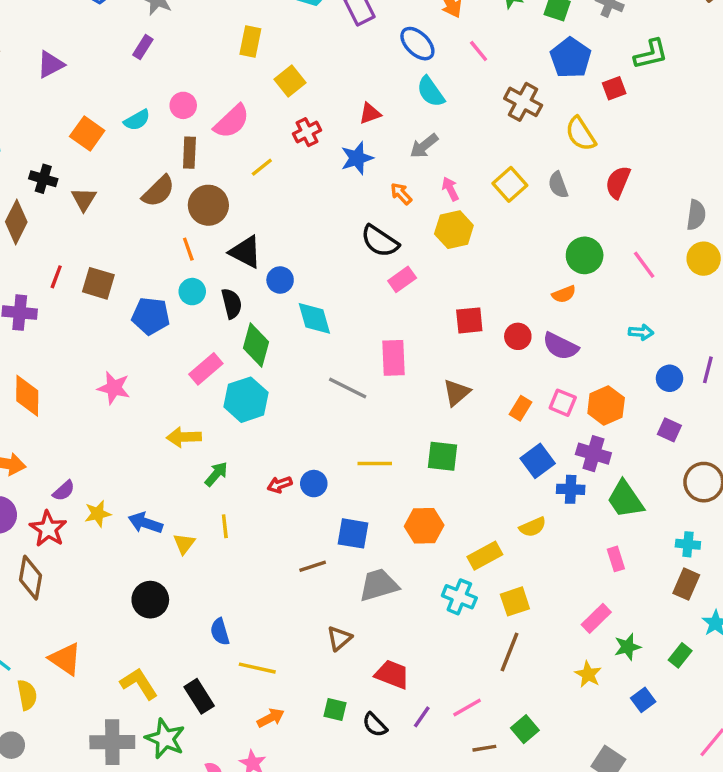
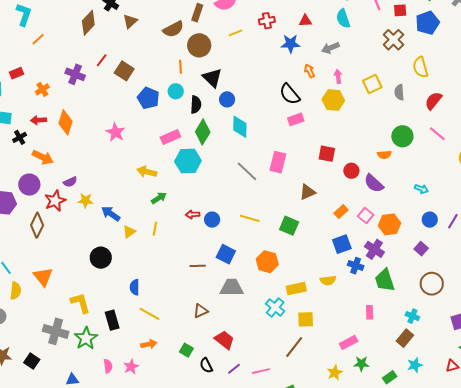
red square: (614, 88) -> (400, 10), moved
pink line: (644, 265) -> (437, 134), moved, turned -30

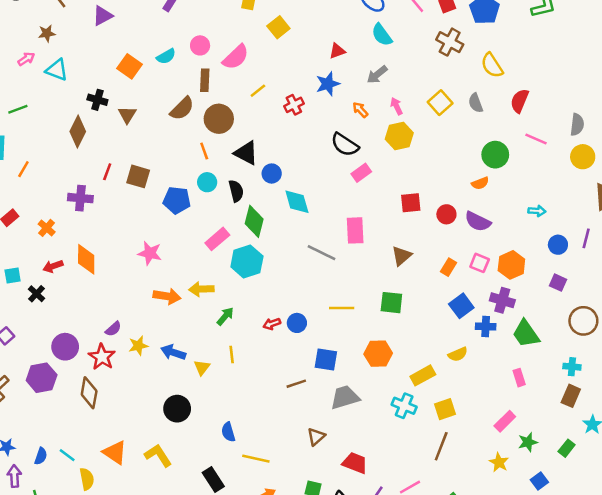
red cross: (267, 21) -> (294, 105), moved
orange arrow: (43, 157) -> (167, 296), moved
yellow L-shape: (80, 303) -> (158, 455), moved

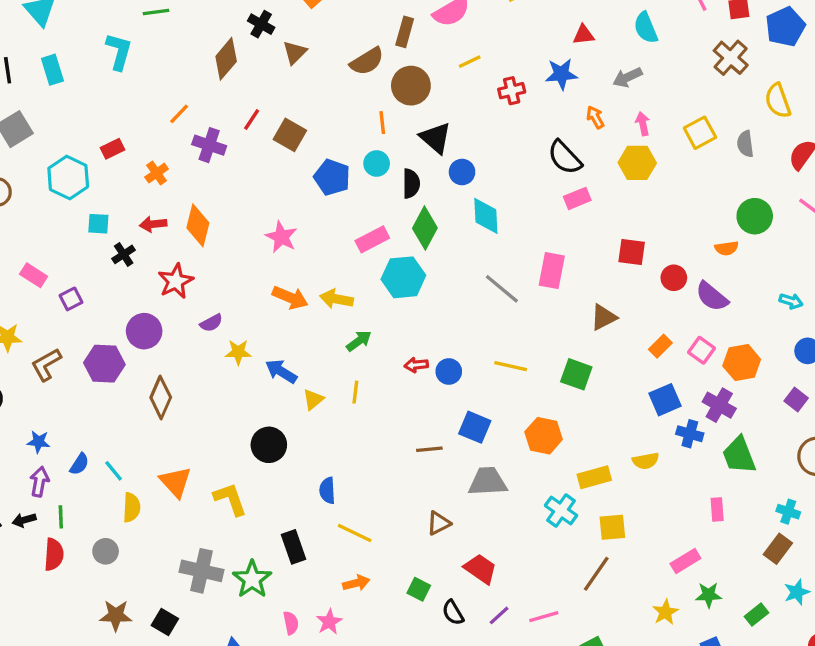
orange line: (23, 169) -> (179, 114), moved
red star: (102, 357) -> (176, 281), moved

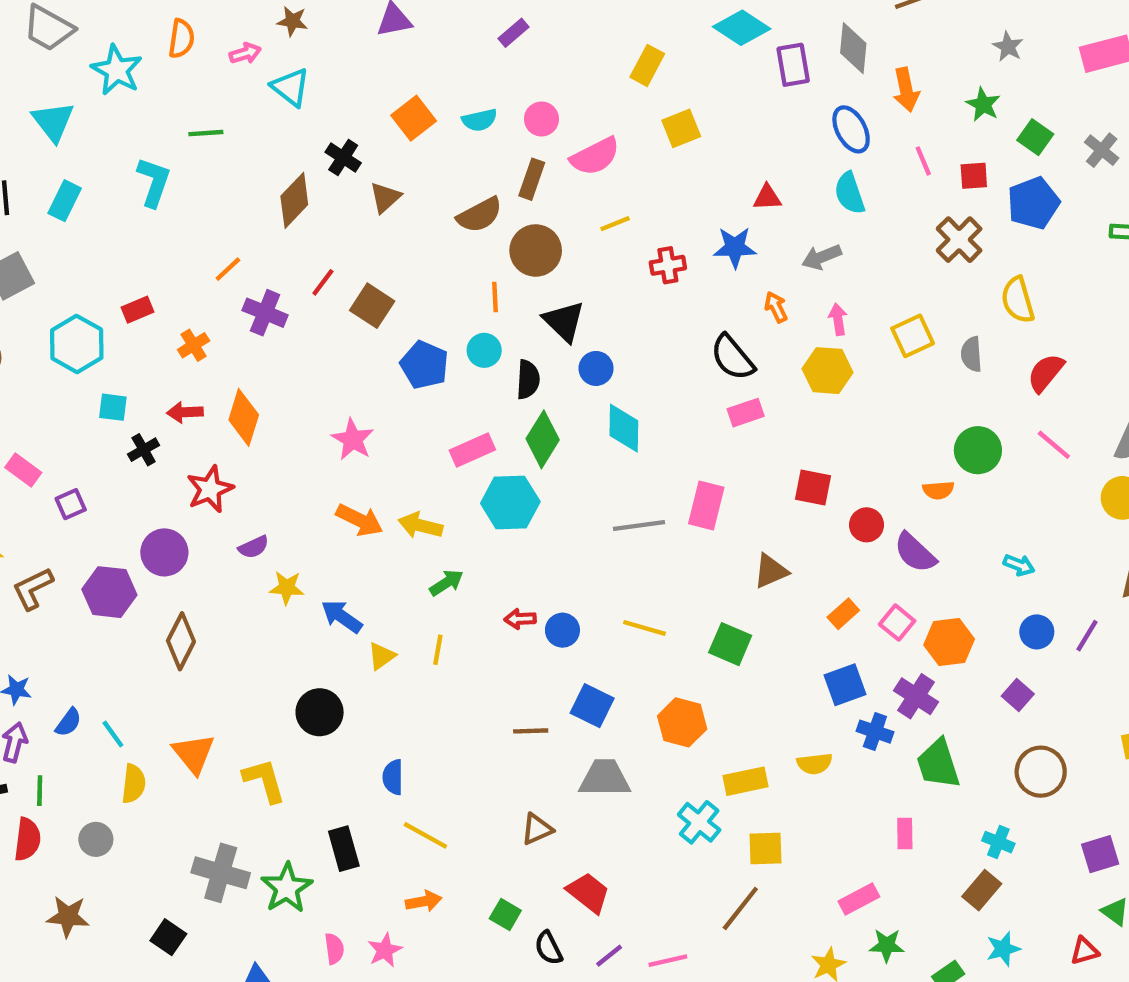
cyan rectangle: (52, 70) -> (65, 201), turned 40
gray line: (502, 289) -> (639, 526), turned -51
brown star: (116, 615) -> (68, 917), moved

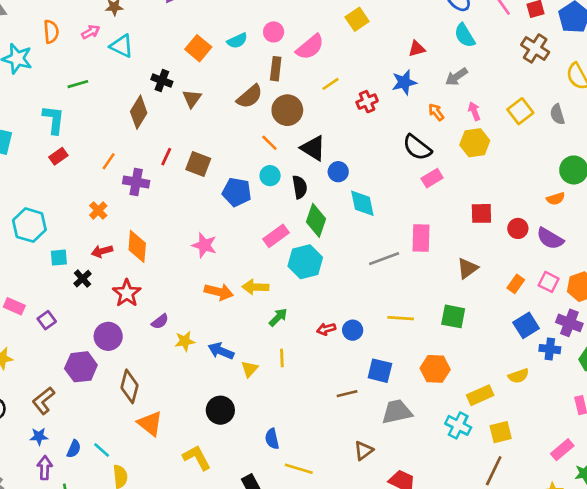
orange line: (495, 297) -> (269, 143), turned -30
red rectangle: (137, 310) -> (58, 156), moved
brown L-shape: (33, 589) -> (43, 401), moved
orange triangle: (194, 754) -> (150, 423), moved

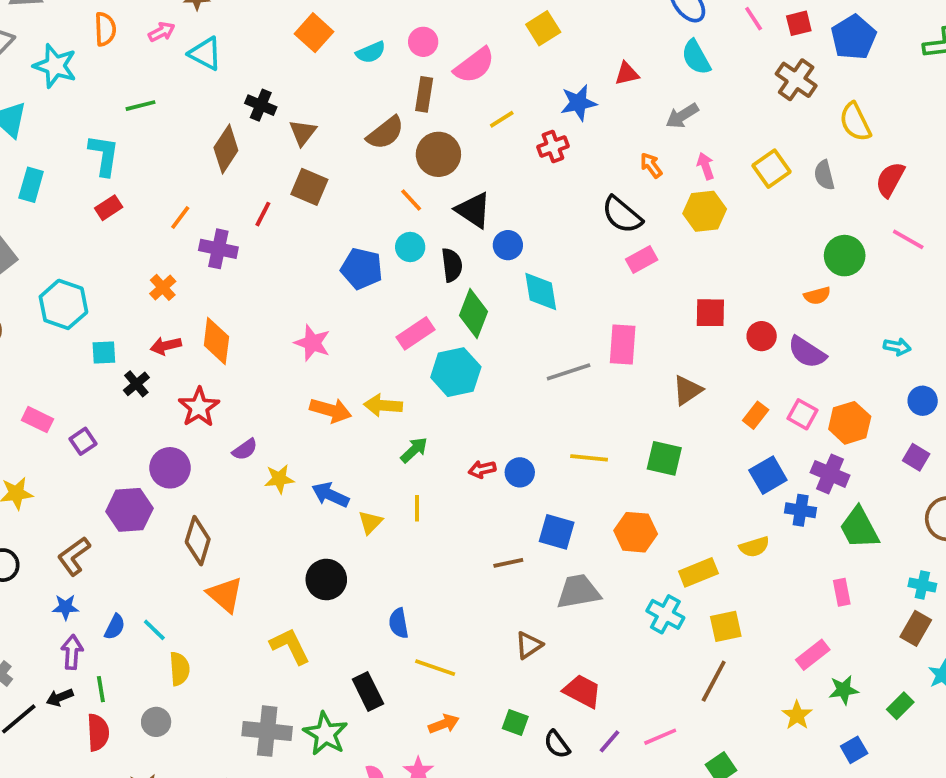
orange square: (198, 48) -> (314, 33), moved
blue star: (404, 82) -> (578, 103), moved
brown square: (198, 164) -> (309, 187), moved

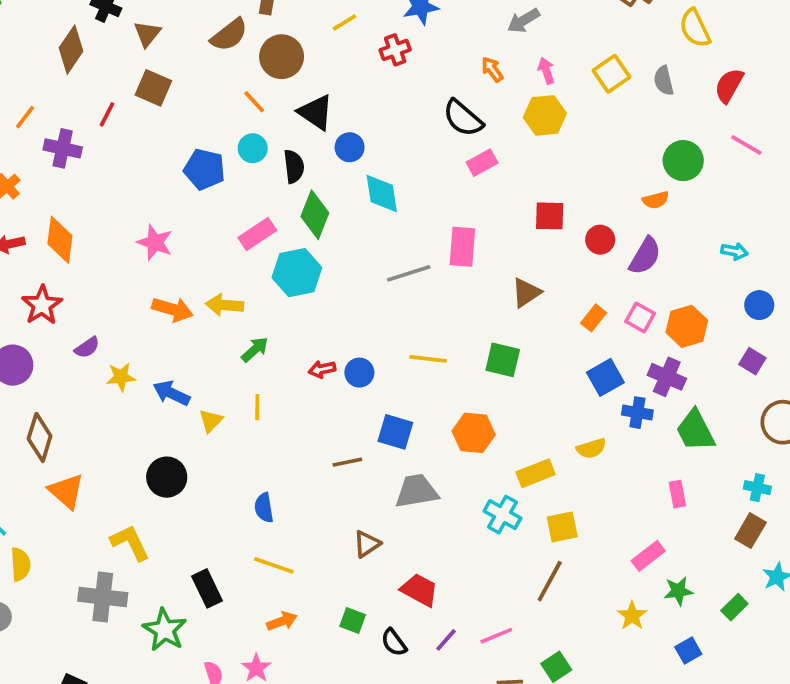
purple semicircle: (807, 352) -> (645, 256), turned -93
blue semicircle: (399, 623) -> (264, 508), moved
gray cross: (267, 731) -> (103, 597), moved

